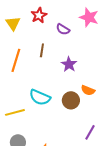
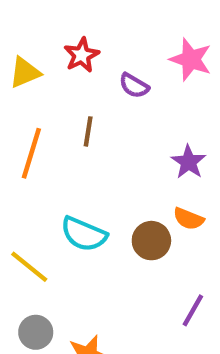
yellow triangle: (13, 23) -> (25, 73), turned 42
purple star: (69, 64) -> (189, 162), moved
yellow line: (15, 112) -> (29, 267), turned 54

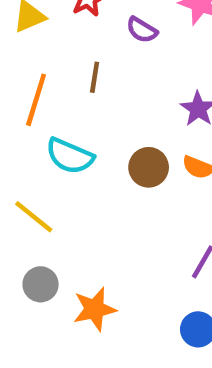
cyan semicircle: (84, 234) -> (70, 156), moved
brown circle: (151, 241) -> (149, 167), moved

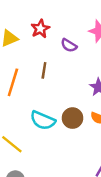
cyan semicircle: (70, 156) -> (43, 120), moved

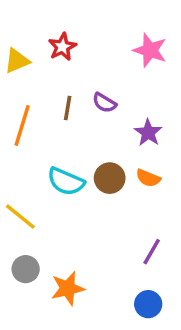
purple semicircle: (69, 45) -> (104, 103), moved

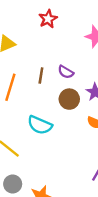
red star: (62, 47) -> (48, 19), moved
brown circle: (110, 178) -> (69, 99), moved

